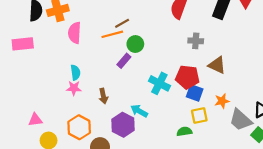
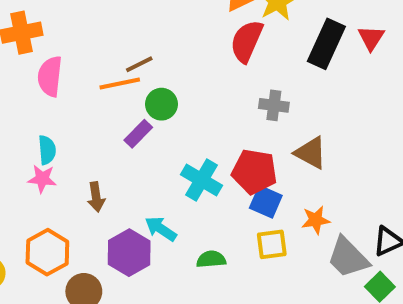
green semicircle: (184, 131) -> (211, 259), moved

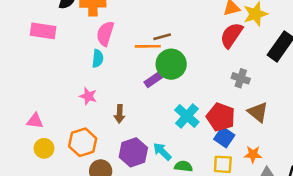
green circle: (161, 104) -> (171, 64), size x1.5
cyan semicircle: (47, 150) -> (98, 58), moved
cyan arrow: (161, 229) -> (162, 151), moved

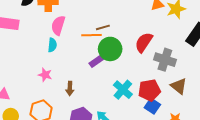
red semicircle: (231, 35) -> (144, 42), moved
gray cross: (241, 78) -> (165, 60), size x1.5
red pentagon: (221, 117) -> (149, 90), turned -30

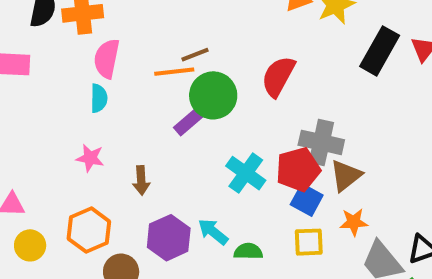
gray cross: (165, 60) -> (321, 142), moved
brown triangle: (179, 86) -> (346, 176), moved, turned 48

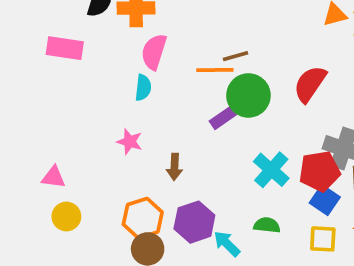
orange hexagon: (89, 230) -> (143, 218), moved
cyan arrow: (213, 232) -> (227, 244), moved
green semicircle: (248, 251) -> (267, 225), moved

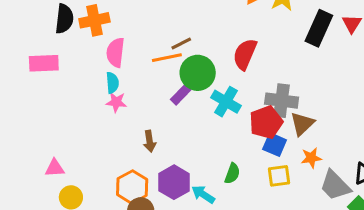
pink star: (130, 142) -> (116, 102), moved
cyan cross: (271, 170) -> (226, 102), moved
green semicircle: (267, 225) -> (232, 174), turned 115

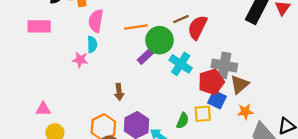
brown line: (181, 44) -> (181, 19), moved
pink star: (116, 102) -> (80, 60), moved
yellow square: (279, 176) -> (203, 114), moved

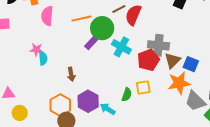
cyan semicircle: (92, 44) -> (43, 58), moved
blue square: (217, 100) -> (191, 64), moved
orange star: (245, 112) -> (179, 83), size x1.6

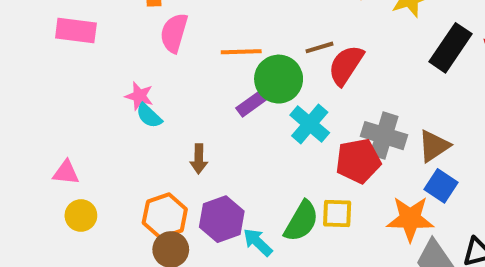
cyan semicircle: (43, 58) -> (149, 116), turned 128
brown triangle: (172, 60) -> (434, 146), moved
green semicircle: (127, 95) -> (301, 221), size x1.5

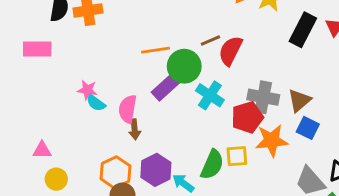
pink semicircle: (174, 33) -> (128, 109), moved
purple rectangle: (251, 104) -> (167, 86), size x1.5
orange star: (410, 219) -> (272, 141), moved

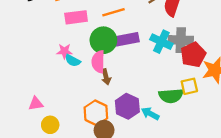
pink rectangle: (37, 49) -> (76, 17), moved
green circle: (184, 66) -> (103, 40), moved
purple rectangle: (167, 86) -> (126, 39), turned 40
gray cross: (263, 97) -> (181, 40), moved
green semicircle: (212, 165) -> (171, 96), turned 70

